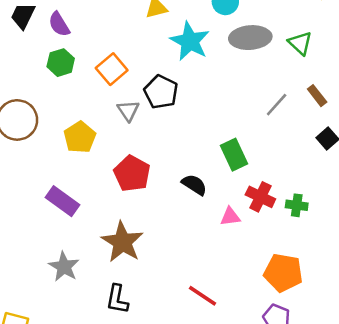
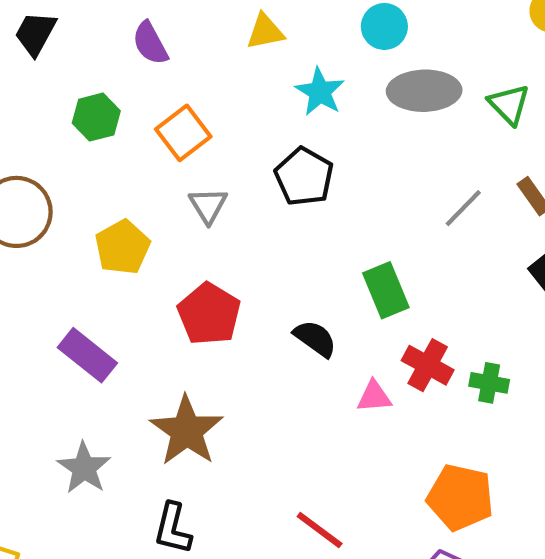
purple semicircle: (59, 24) -> (150, 43), moved
cyan star: (190, 41) -> (320, 92), size x0.7
black pentagon: (161, 92) -> (304, 177), moved

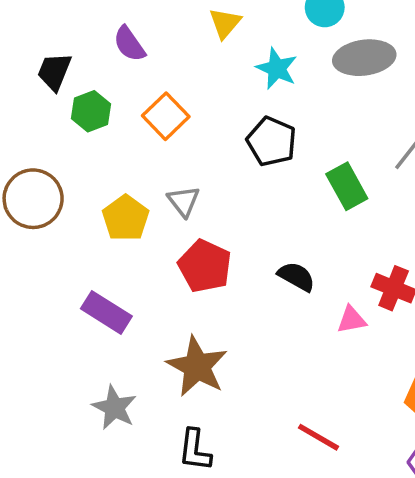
yellow triangle: (265, 32) -> (225, 23), turned -32
black trapezoid: (35, 33) -> (54, 72), moved
gray triangle: (208, 205) -> (184, 201), moved
green rectangle: (386, 290) -> (347, 186), moved

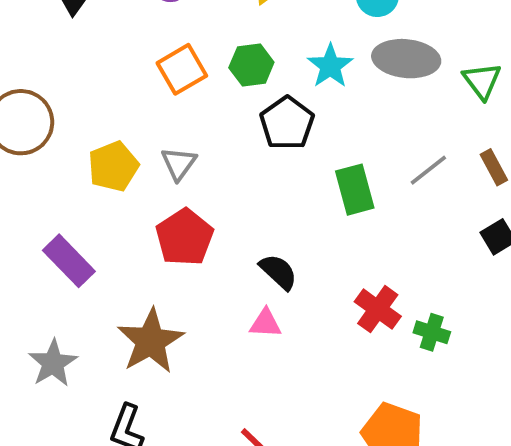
cyan star: (277, 69) -> (330, 66), moved
green hexagon: (91, 111) -> (251, 65), moved
pink triangle: (352, 320) -> (265, 323), moved

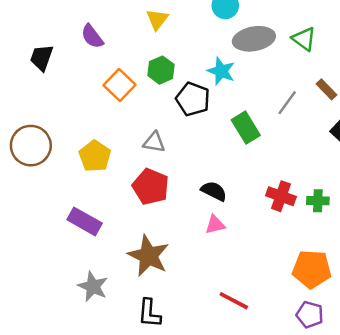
cyan star: (330, 66) -> (221, 71), moved
gray triangle: (179, 164) -> (154, 142), moved, turned -40

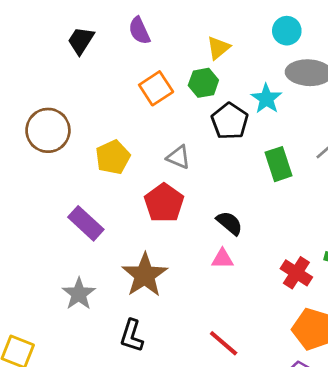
yellow triangle: (157, 19) -> (218, 48), moved
red cross: (281, 196) -> (296, 273), moved

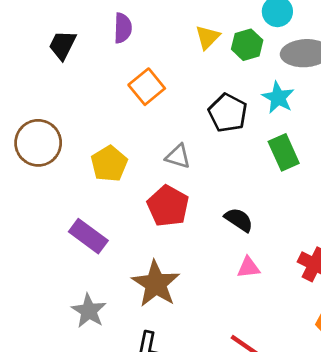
purple semicircle: (139, 31) -> (123, 28), turned -148
green hexagon: (203, 83) -> (247, 45), moved
cyan star: (266, 99) -> (278, 98), moved
pink triangle: (222, 259) -> (248, 267), moved

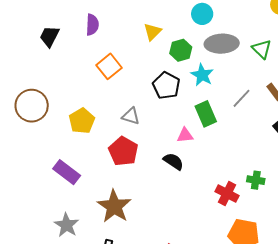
green hexagon: (247, 45) -> (181, 50), moved
pink triangle: (248, 267) -> (185, 135), moved

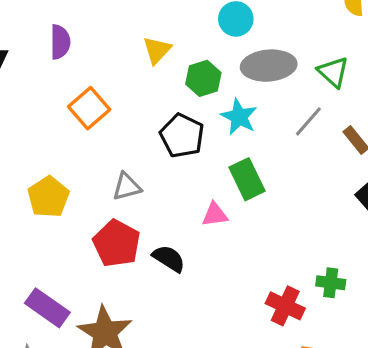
gray line: (242, 98) -> (308, 121), moved
gray triangle: (131, 116) -> (127, 187), turned -30
black semicircle: (173, 161) -> (169, 259), moved
purple rectangle: (67, 172) -> (47, 308), moved

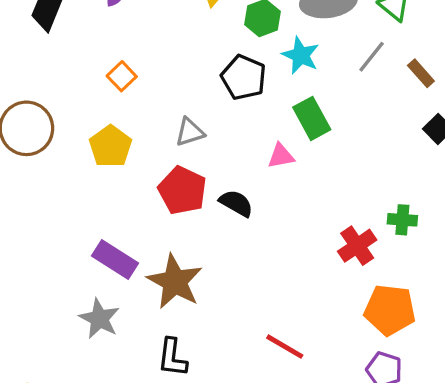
orange square: (89, 108) -> (122, 76), moved, size x0.7
red cross: (285, 306) -> (357, 246), turned 33

